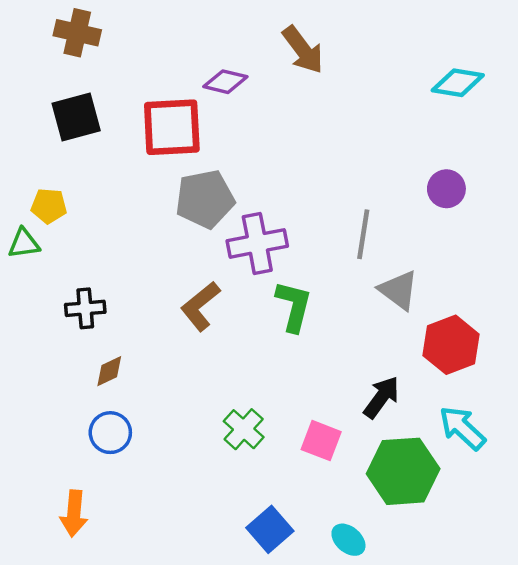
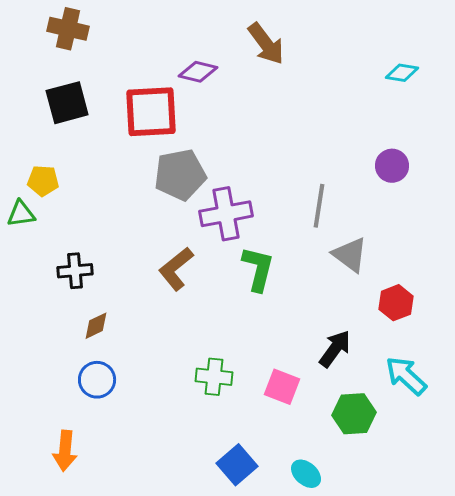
cyan diamond: (458, 83) -> (402, 73), size x0.7
red hexagon: (451, 345) -> (396, 303), size x0.7
green cross: (244, 429) -> (214, 377), turned -36
green hexagon: (403, 471) -> (354, 414), size x0.7

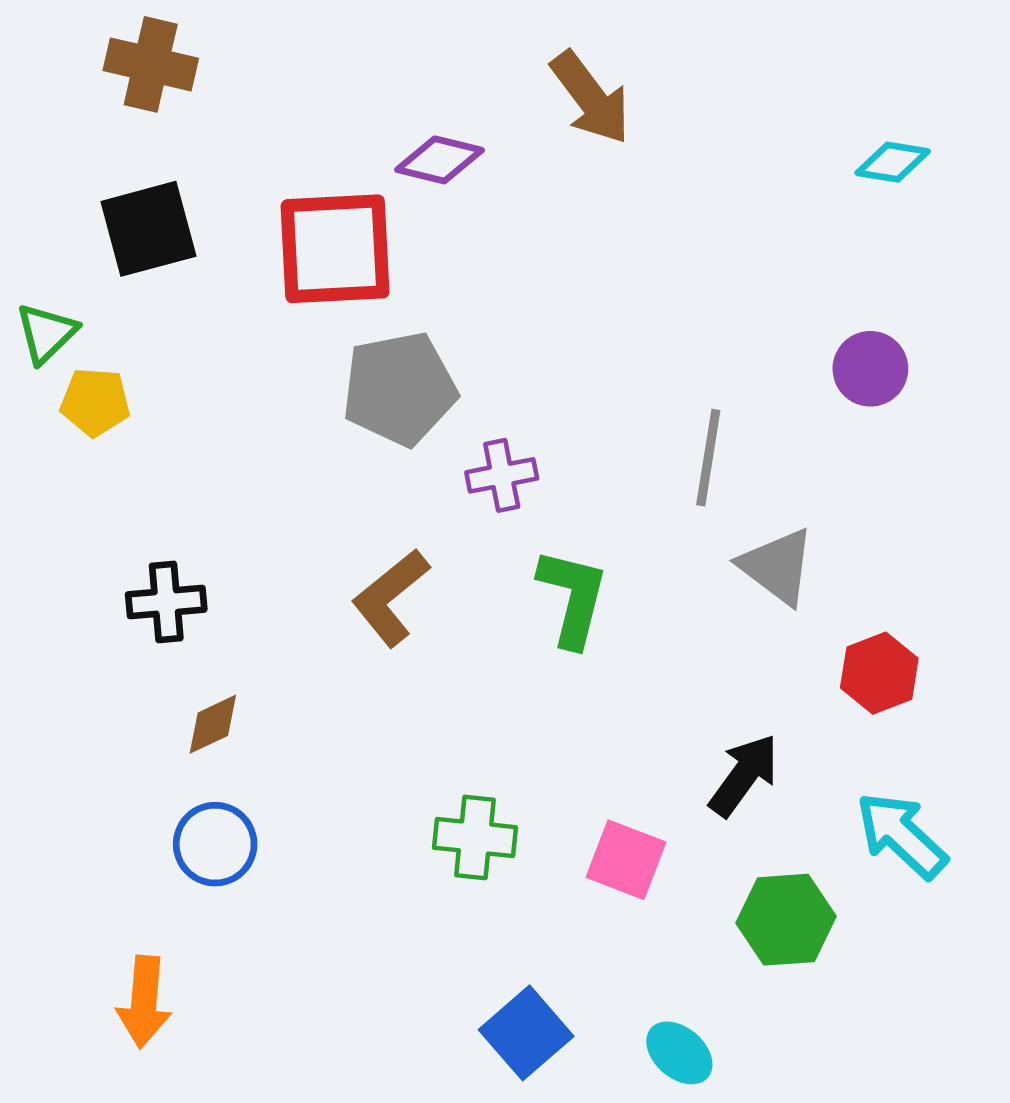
green triangle: (21, 214) -> (46, 333), moved, turned -36
purple cross: (226, 214) -> (502, 475), size x0.6

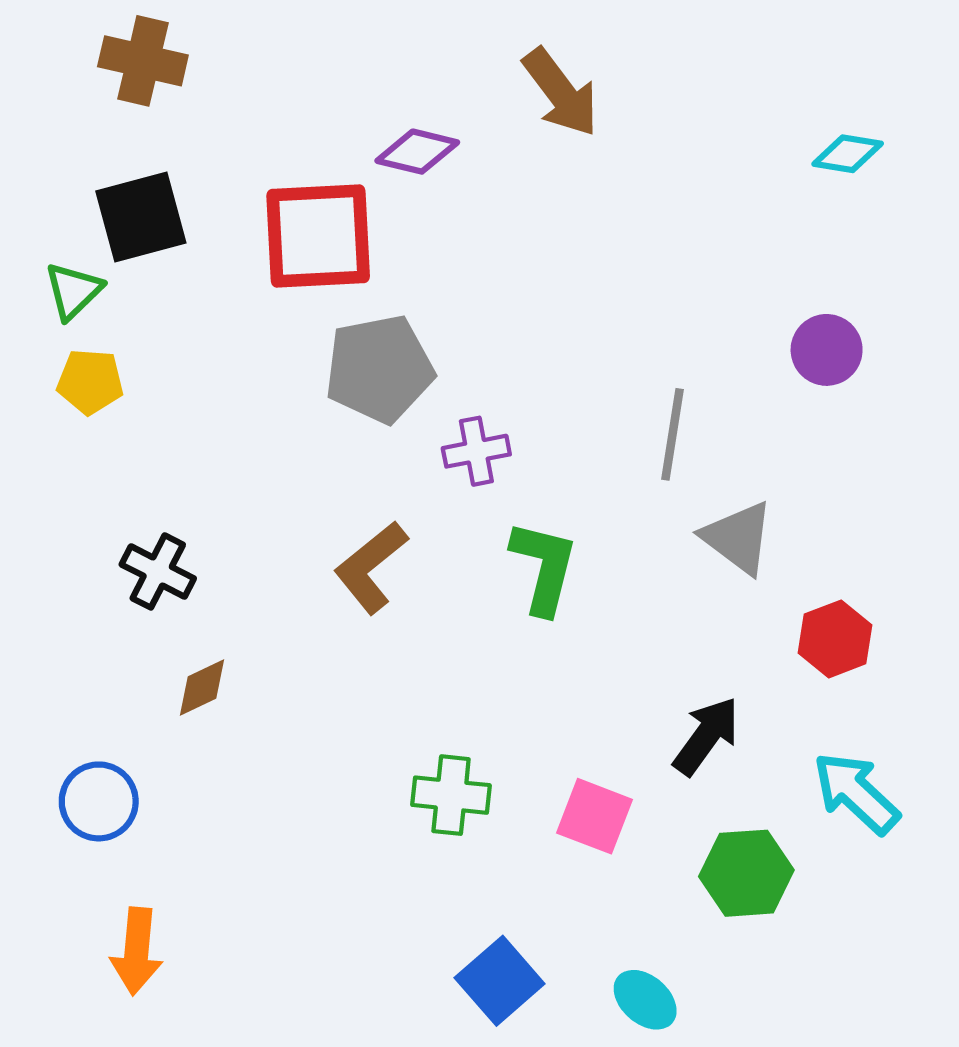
green triangle: (46, 333) -> (73, 291), moved
black cross: (166, 602) -> (158, 571), turned 32
blue circle: (215, 844) -> (99, 801), moved

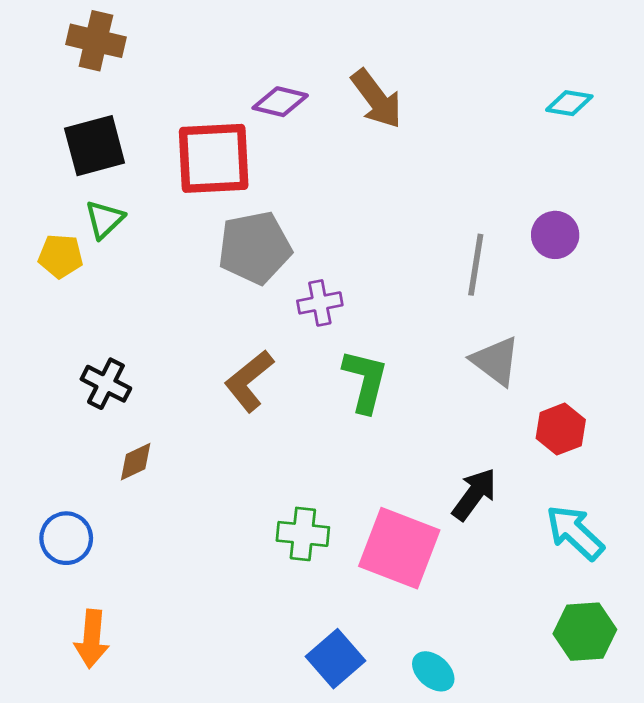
brown arrow: (561, 93) -> (377, 99), moved
green triangle: (73, 291) -> (104, 219), moved
gray line: (673, 434) -> (476, 265), moved
pink square: (594, 816) -> (399, 548), size x1.6
green hexagon: (746, 873) -> (585, 632), moved

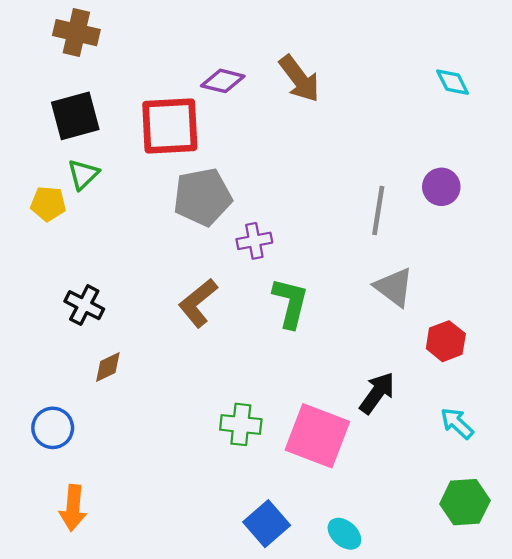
cyan diamond: (569, 103) -> (453, 82), turned 54
cyan arrow: (575, 533) -> (457, 423), size x0.7

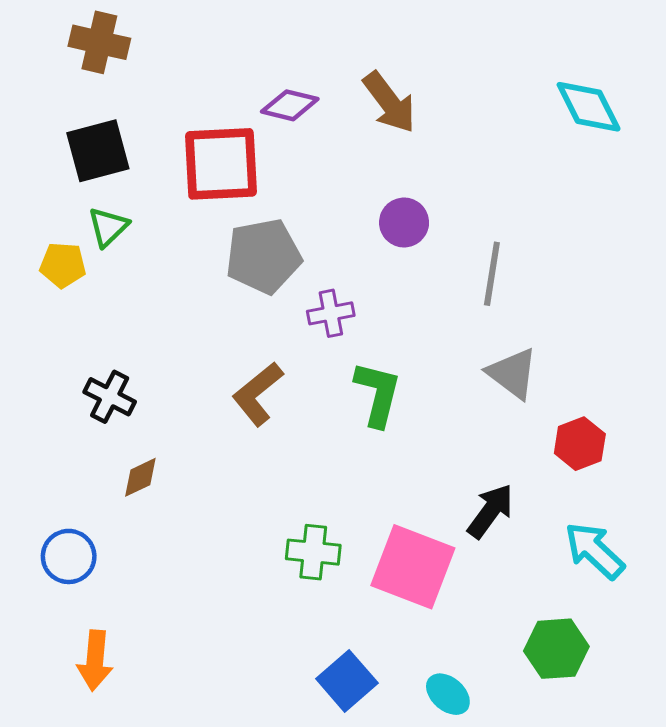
cyan diamond: (453, 82) -> (589, 107), size x1.5
purple circle: (441, 187) -> (404, 222), moved
cyan arrow: (457, 423) -> (594, 551), size x1.4
green hexagon: (465, 502) -> (556, 649), moved

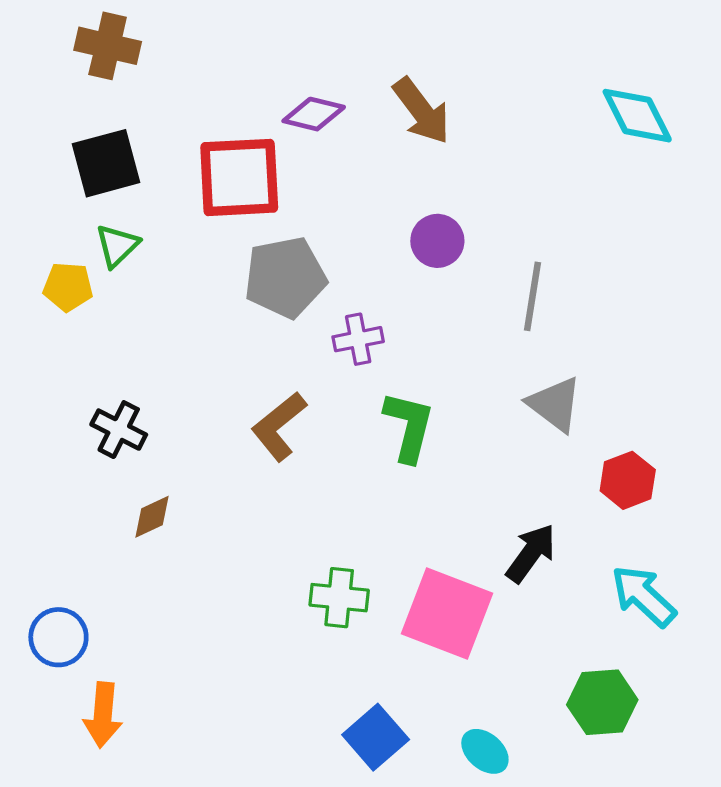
blue circle: (69, 556) -> (58, 637), moved

